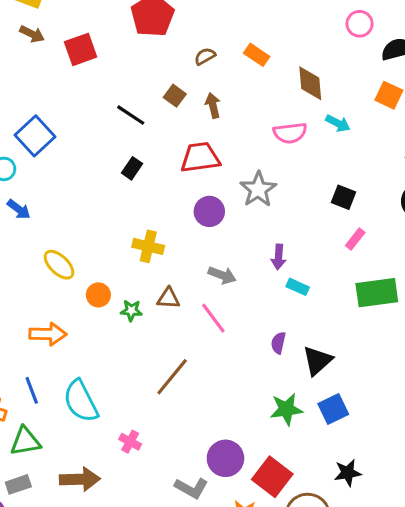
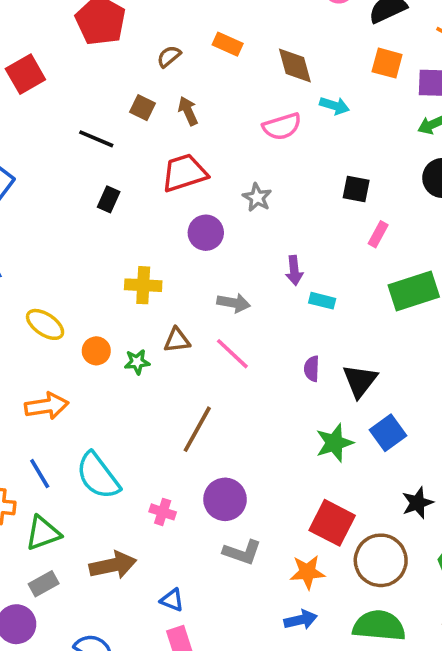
gray star: (258, 189) -> (257, 197), size x0.7
purple circle: (225, 458) -> (225, 499), moved

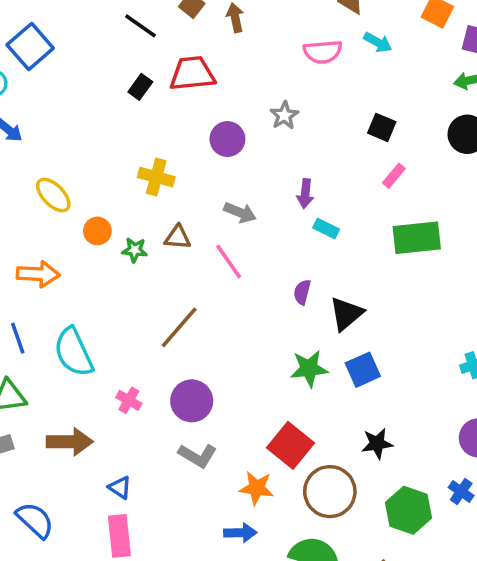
red trapezoid: (184, 173) -> (192, 74), moved

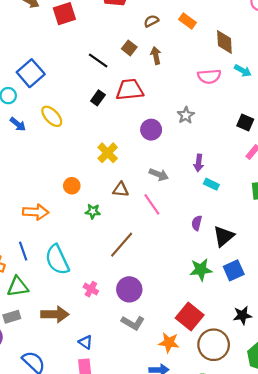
yellow cross: (156, 177) -> (108, 153), turned 30
yellow ellipse: (53, 195) -> (52, 116), moved
green star: (135, 250) -> (93, 211), moved

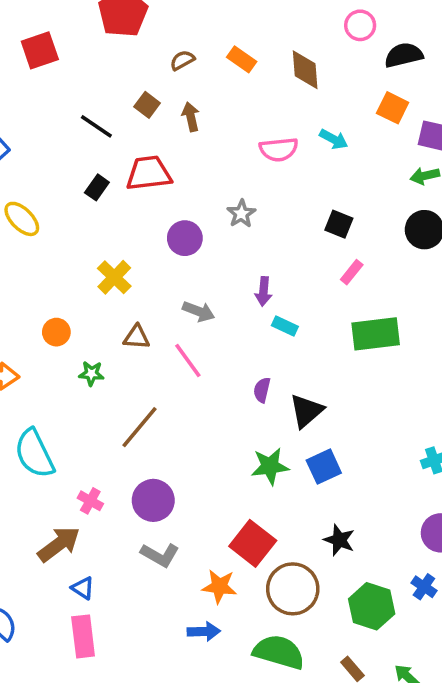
brown diamond: (224, 42) -> (305, 70), moved
brown arrow: (55, 314) -> (59, 544), moved, turned -36
black star: (242, 315) -> (339, 540), turned 30

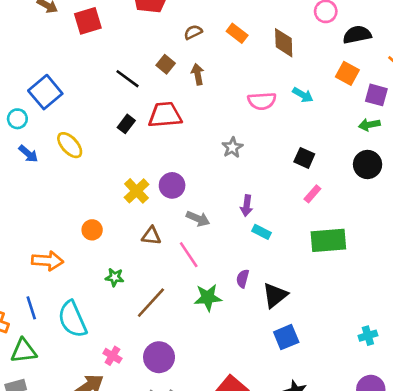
purple circle: (185, 238) -> (172, 185), moved
green star: (91, 374) -> (115, 277), moved
green star: (270, 466) -> (208, 298), moved

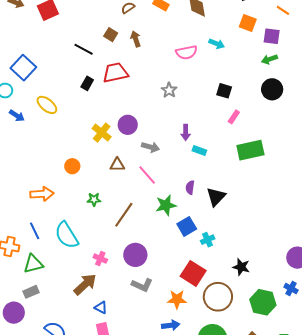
cyan cross: (368, 336) -> (208, 240), moved
blue square: (286, 337) -> (187, 226), moved

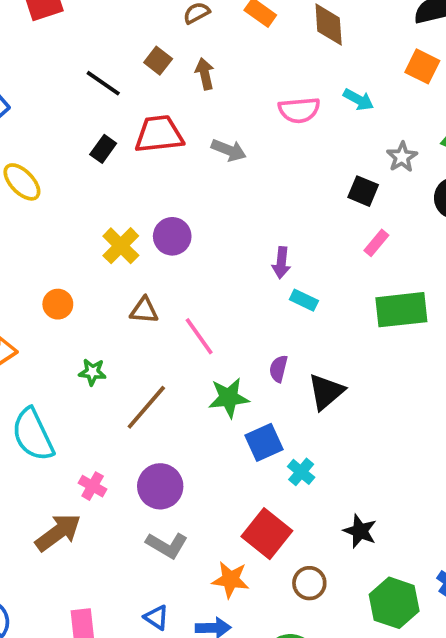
gray star: (169, 90) -> (402, 157), moved
gray arrow: (150, 147) -> (229, 150), moved
cyan cross: (208, 240) -> (301, 472), turned -32
brown circle: (218, 297) -> (309, 583), size x0.6
blue triangle: (101, 308) -> (156, 617), moved

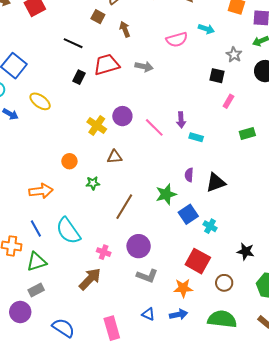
brown square: (158, 61) -> (98, 17), moved
green rectangle: (401, 310) -> (247, 133), size x0.6
pink line: (199, 336) -> (154, 127), moved
green star: (92, 372) -> (93, 183), moved
black triangle: (326, 392) -> (216, 183), turned 30

